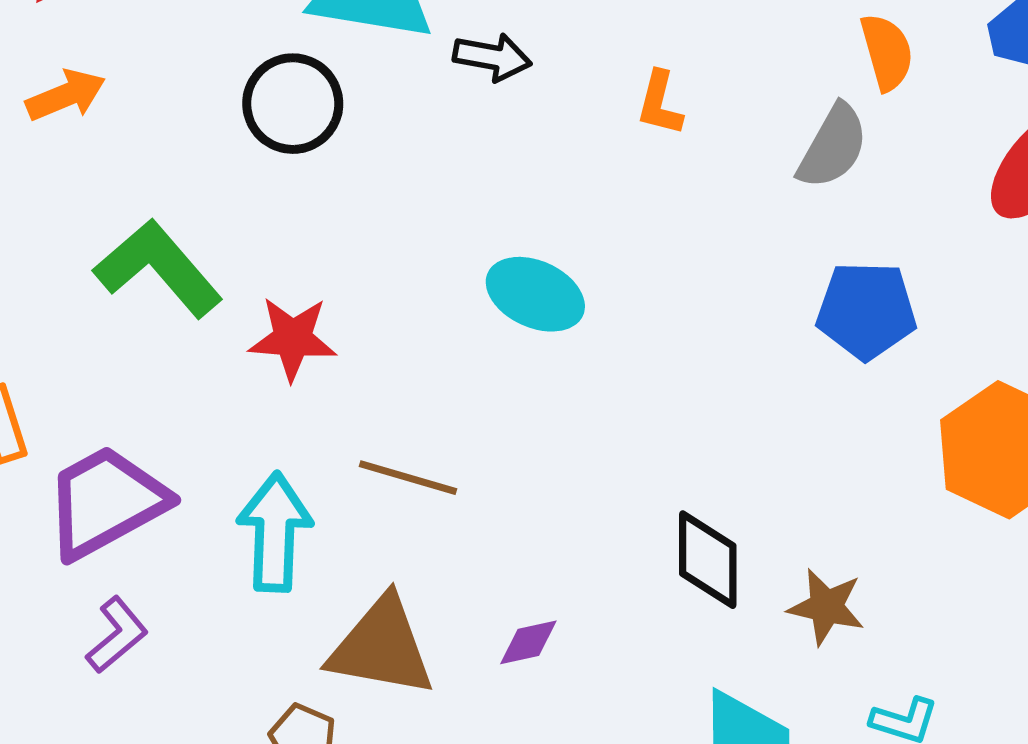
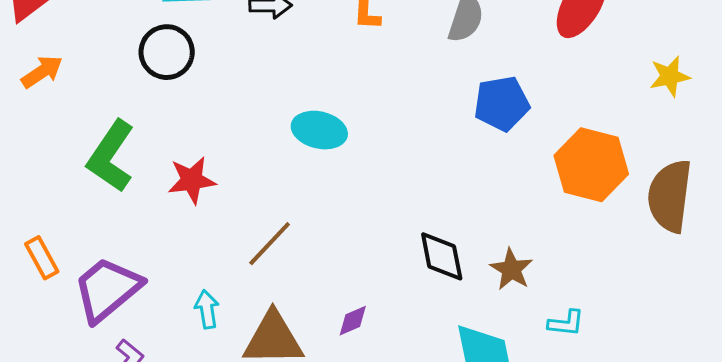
green L-shape: (158, 268) -> (111, 156), turned -94
brown line: (408, 478) -> (270, 244), turned -52
cyan arrow: (275, 532) -> (207, 309), moved, size x0.6
brown star: (826, 607) -> (511, 269), turned 30

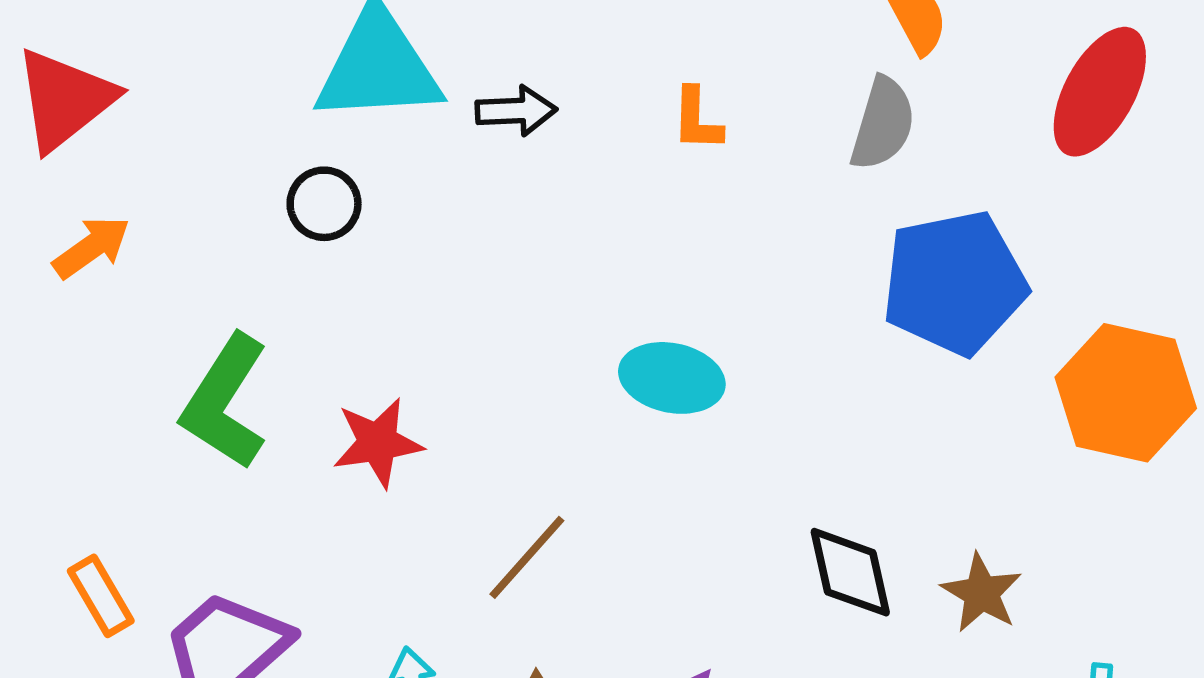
black circle: (167, 52) -> (324, 204), size x0.7
blue pentagon: (502, 103) -> (954, 283), size x1.4
cyan ellipse: (319, 130) -> (672, 378), moved

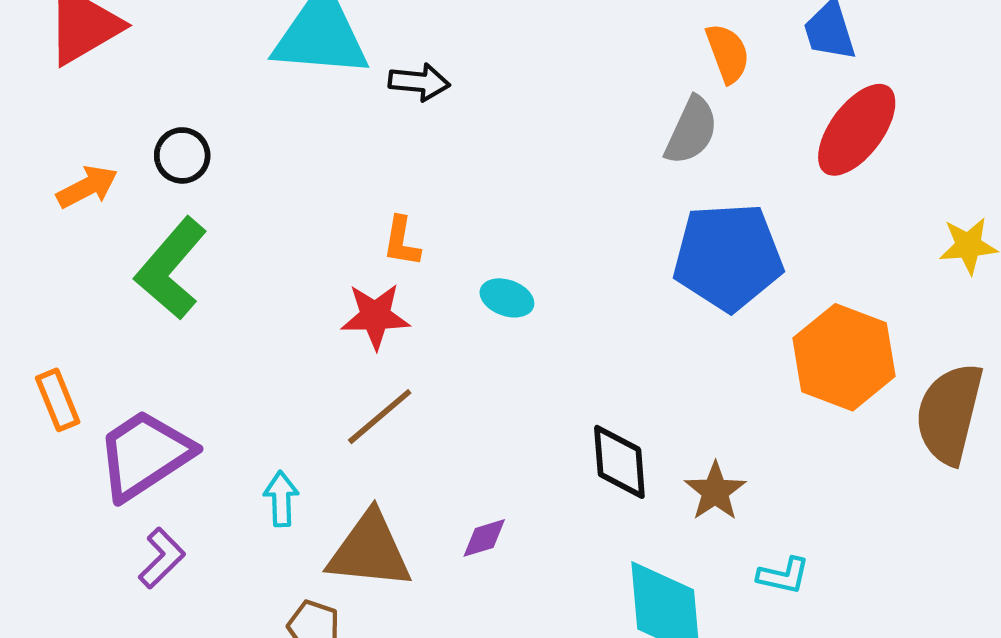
orange L-shape: (697, 119) -> (402, 242), moved
black circle: (324, 204) -> (182, 155), moved
orange arrow: (91, 247) -> (87, 187), moved
cyan ellipse: (672, 378) -> (507, 298), size x0.7
red star: (378, 443) -> (375, 316), moved

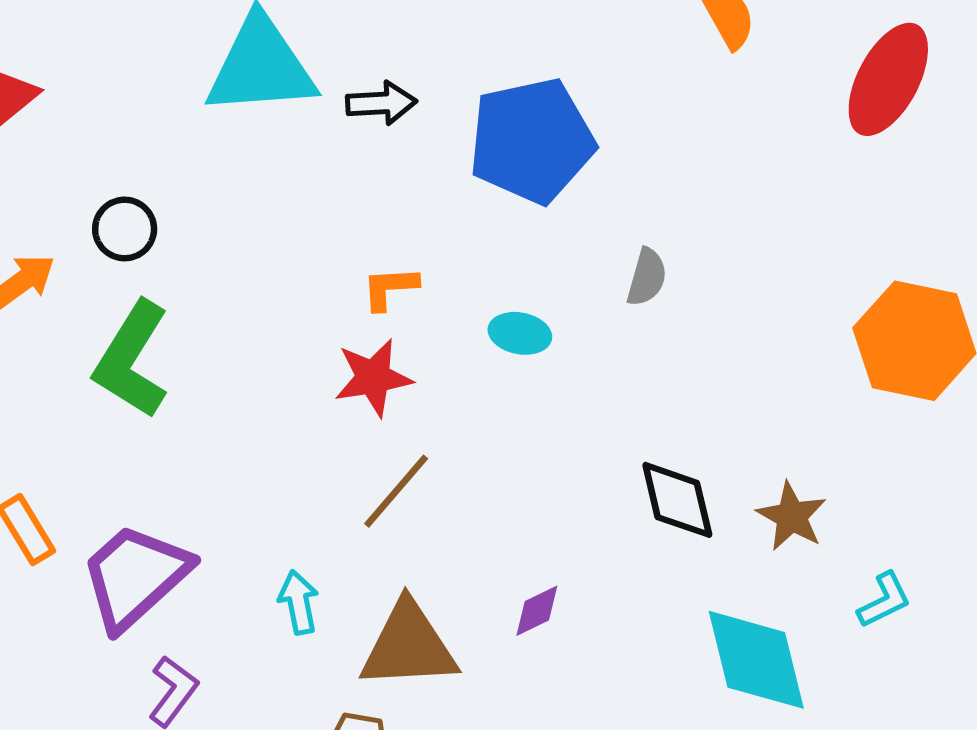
gray semicircle: (691, 131) -> (647, 277), moved, size x0.7
orange L-shape: (402, 242) -> (390, 288), turned 86
blue pentagon: (728, 257) -> (532, 141), moved
cyan L-shape: (783, 576) -> (884, 600), turned -30

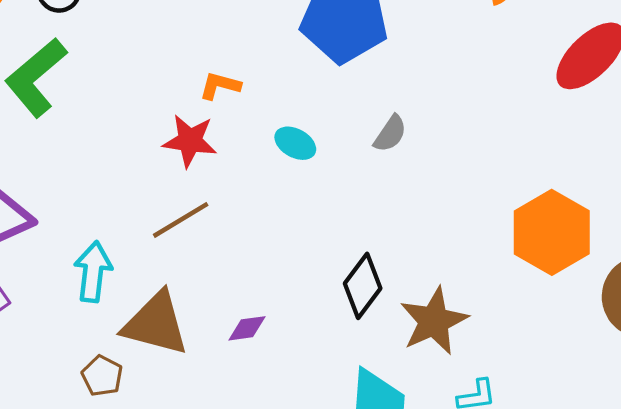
black diamond: (677, 500) -> (363, 286), turned 32
brown star: (792, 516) -> (434, 321), size x1.4
cyan arrow: (299, 602) -> (93, 272), size x1.4

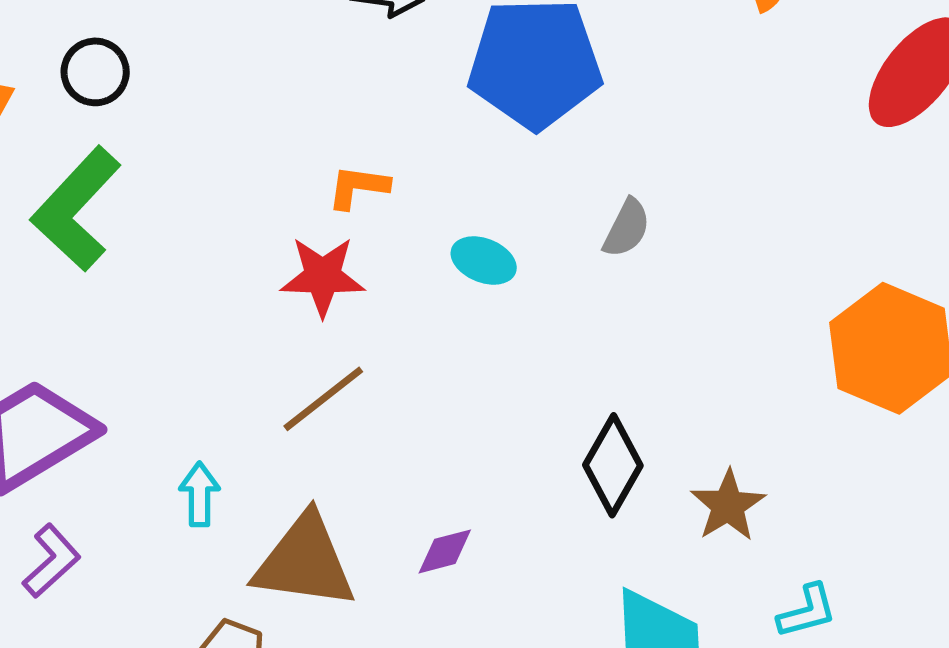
cyan arrow: (93, 272) -> (200, 494), size x0.7
brown star: (434, 321) -> (728, 506), size x0.7

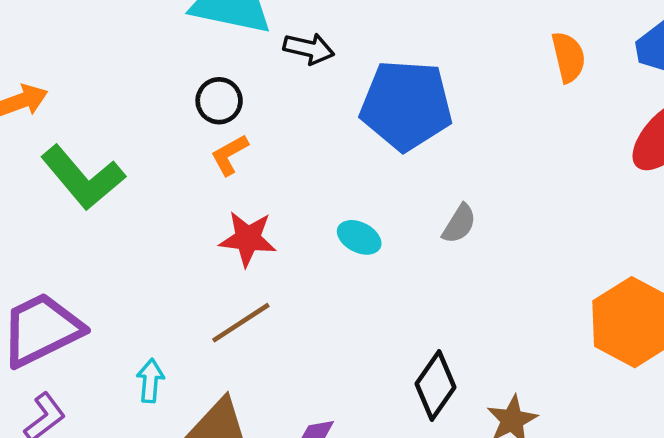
black circle: (95, 72) -> (219, 101), moved
orange L-shape: (358, 187) -> (229, 155), moved, turned -42
green L-shape: (76, 209) -> (83, 178), turned -88

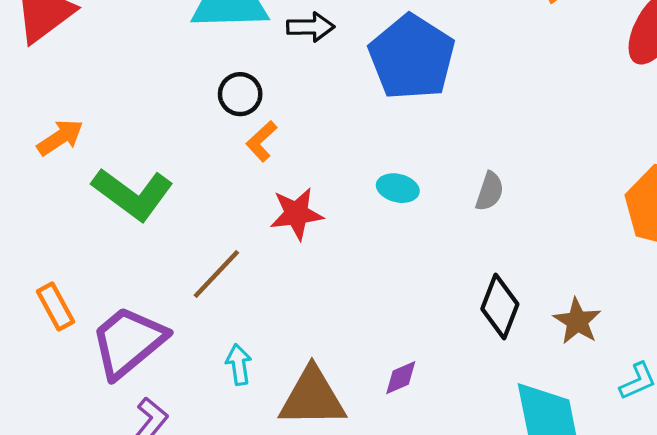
blue pentagon: (406, 105) -> (412, 57), turned -30
gray semicircle: (459, 224) -> (490, 191), moved
brown line: (241, 323) -> (216, 274), moved

